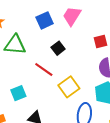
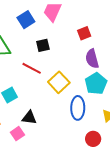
black square: (58, 48) -> (43, 45), turned 32

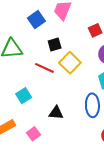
yellow square: (59, 82) -> (70, 63), moved
black triangle: (29, 118) -> (56, 113), moved

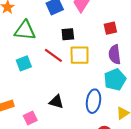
yellow square: (70, 63) -> (80, 55), turned 35
cyan square: (24, 96) -> (24, 63), moved

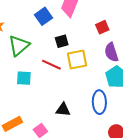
green triangle: (25, 30) -> (19, 46), turned -35
cyan square: (24, 63) -> (24, 78), turned 35

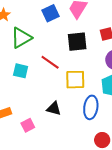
black square: (62, 41) -> (77, 42), moved, size x1.5
yellow square: (77, 60) -> (75, 80), moved

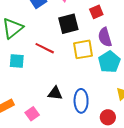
yellow square: (75, 80) -> (83, 49), moved
blue ellipse: (91, 107) -> (81, 101), moved

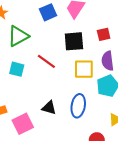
blue ellipse: (81, 101) -> (78, 106), moved
pink square: (32, 114) -> (23, 124), size x1.5

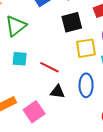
red line: (46, 61) -> (49, 67), moved

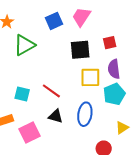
cyan square: (20, 59) -> (22, 94), moved

